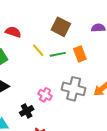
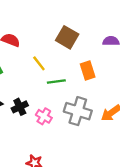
green line: (58, 54) -> (56, 81), moved
black cross: (27, 111) -> (20, 107), moved

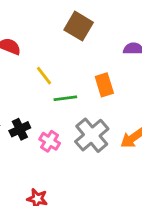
brown square: (67, 37) -> (79, 26), moved
gray cross: (78, 111) -> (92, 135), turned 32

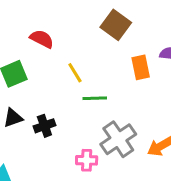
orange rectangle: (104, 85) -> (141, 67), moved
pink cross: (50, 141) -> (87, 160), moved, turned -36

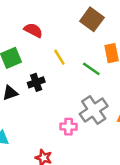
green line: (95, 98) -> (91, 69), moved, turned 36
black cross: (44, 126) -> (36, 82), moved

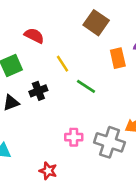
green line: (91, 69) -> (86, 86), moved
gray cross: (94, 110) -> (109, 142), moved, turned -36

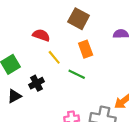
red semicircle: (34, 36) -> (41, 35), moved
orange rectangle: (118, 58) -> (86, 49), moved

